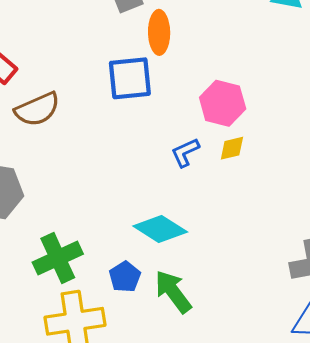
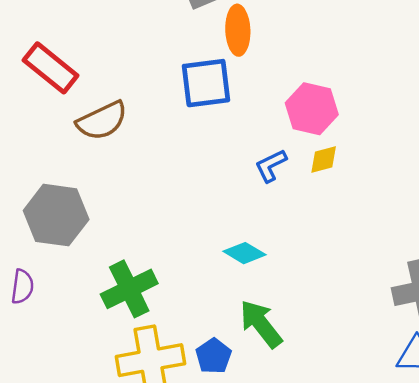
cyan diamond: (160, 229) -> (245, 253), size x0.7
blue pentagon: (125, 277) -> (213, 356), moved

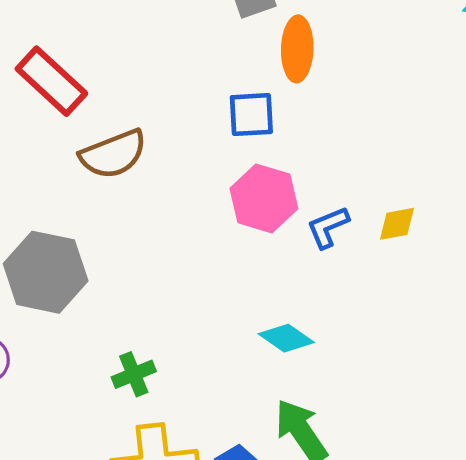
blue square: (206, 83) -> (251, 115), size x0.7
pink hexagon: (312, 109) -> (264, 198), moved
green cross: (129, 289) -> (134, 374), size x0.6

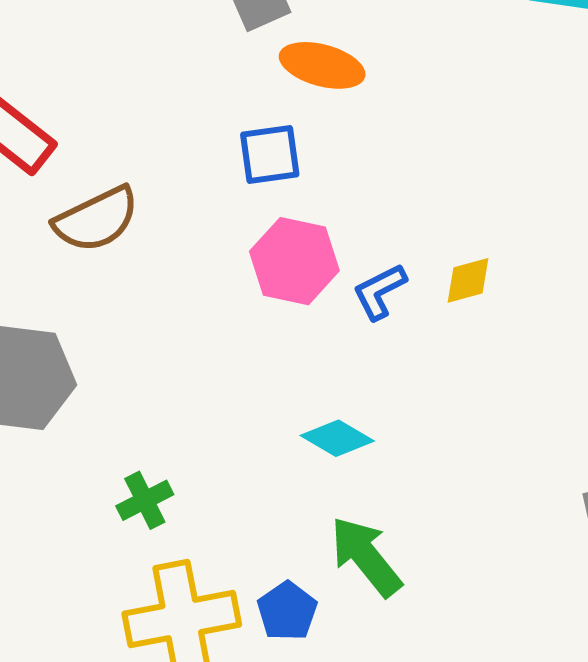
orange ellipse: (297, 49) -> (322, 65), turned -72

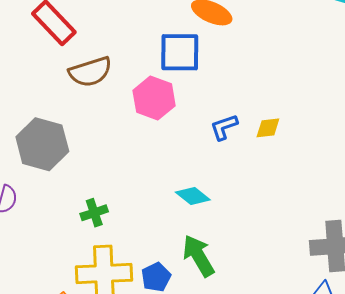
blue square: (270, 154) -> (180, 52), size x1.4
pink hexagon: (294, 261) -> (154, 98), moved

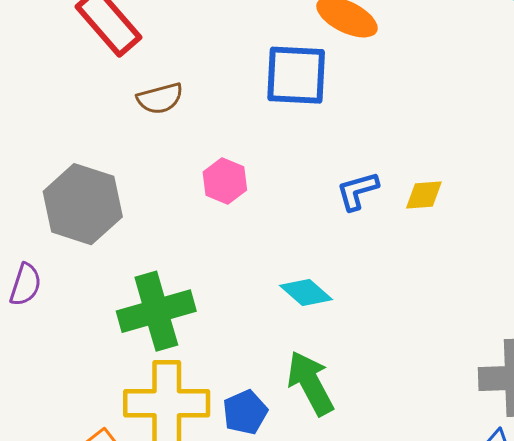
brown semicircle: (90, 72) -> (160, 98), size x0.7
pink hexagon: (154, 98) -> (225, 181), moved, size x0.7
green cross: (94, 213) -> (156, 311), size x1.8

